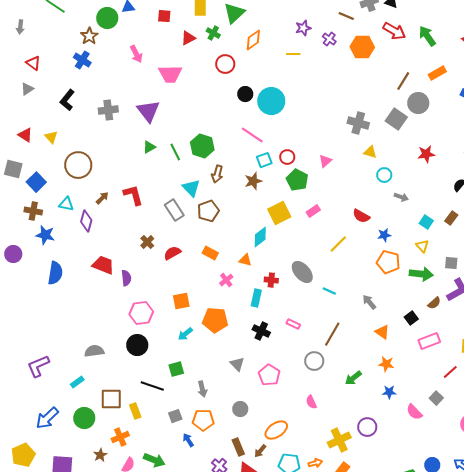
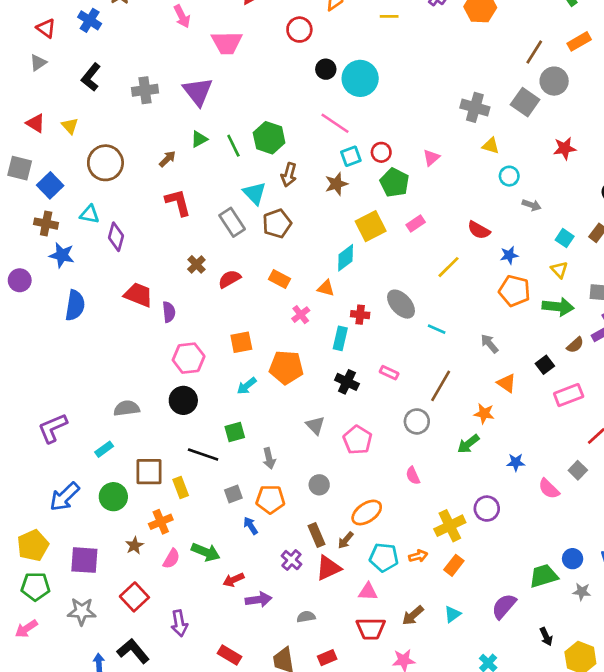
blue cross: (82, 60) -> (90, 20), moved
brown arrow: (102, 198) -> (167, 159), moved
orange star: (386, 364) -> (484, 414), moved

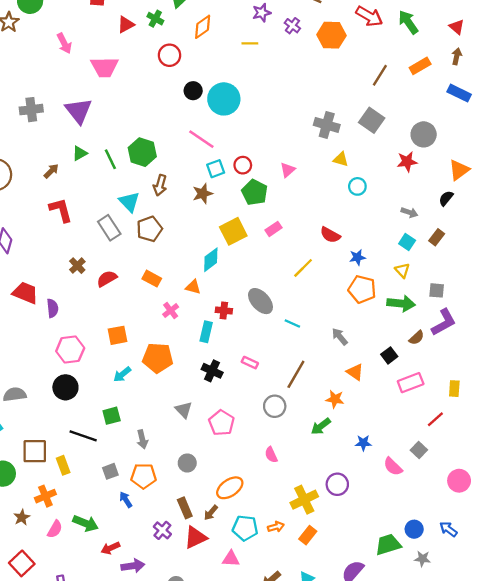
gray circle: (554, 81) -> (424, 134), moved
gray arrow: (532, 205) -> (409, 212), moved

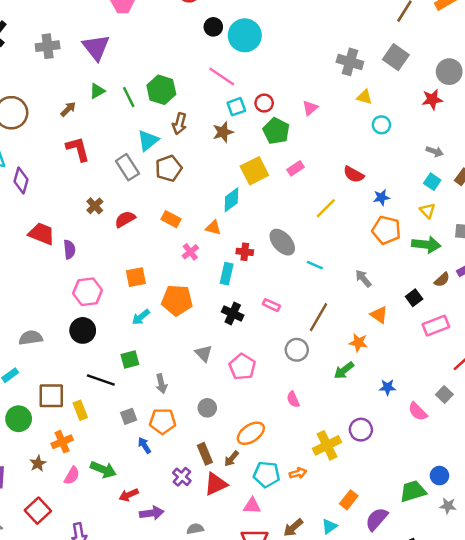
cyan triangle: (129, 202) -> (148, 141), turned 35
orange rectangle: (308, 535) -> (349, 500), moved

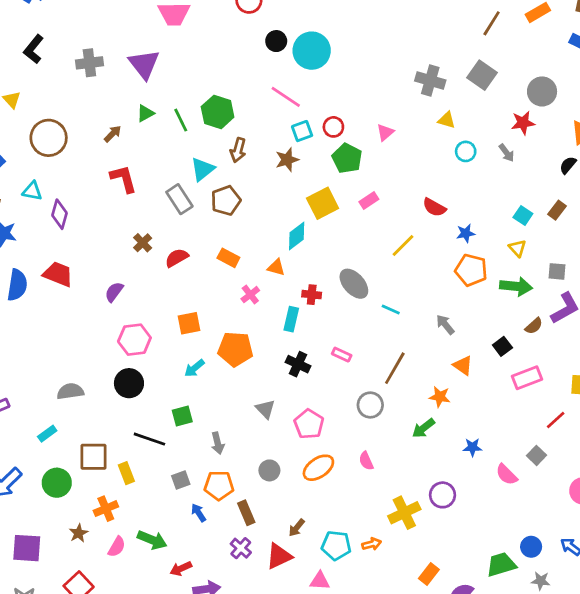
gray arrow: (435, 151) -> (507, 153), moved, turned 35
red trapezoid: (42, 234) -> (58, 274), moved
purple semicircle: (69, 249) -> (114, 292), turned -138
orange ellipse: (251, 433) -> (318, 468), moved
brown rectangle: (205, 454) -> (246, 513), moved

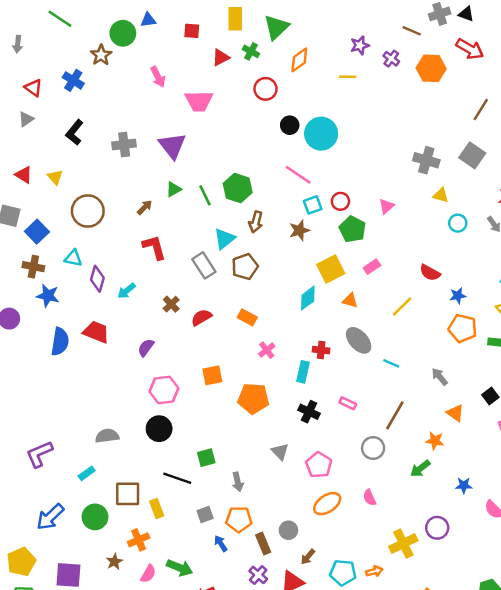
orange triangle: (276, 267) -> (350, 300), moved
cyan arrow: (194, 368) -> (126, 291), moved
gray circle: (269, 470) -> (288, 530), moved

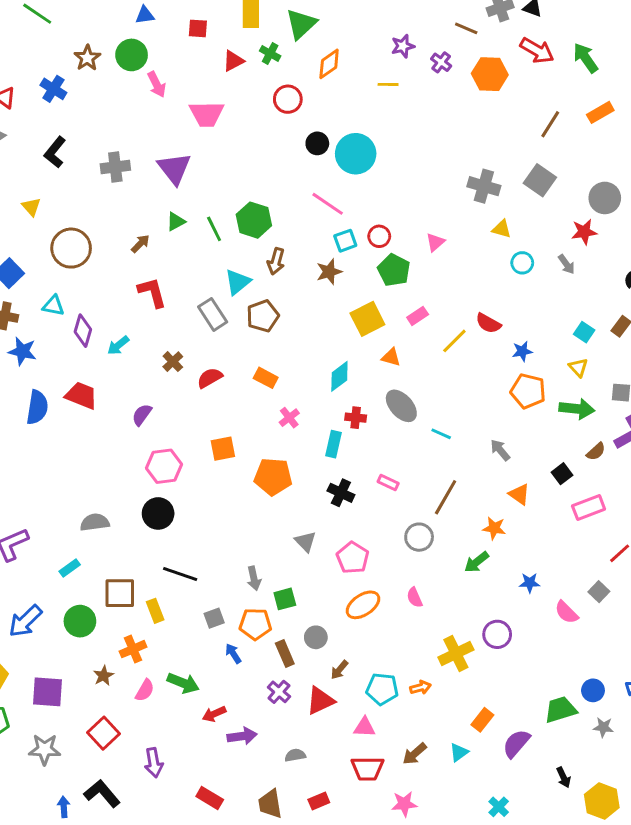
green circle: (123, 33) -> (132, 55), moved
cyan diamond: (308, 298) -> (339, 376), moved
yellow line: (402, 307) -> (454, 341), moved
green square: (206, 458) -> (285, 599), moved

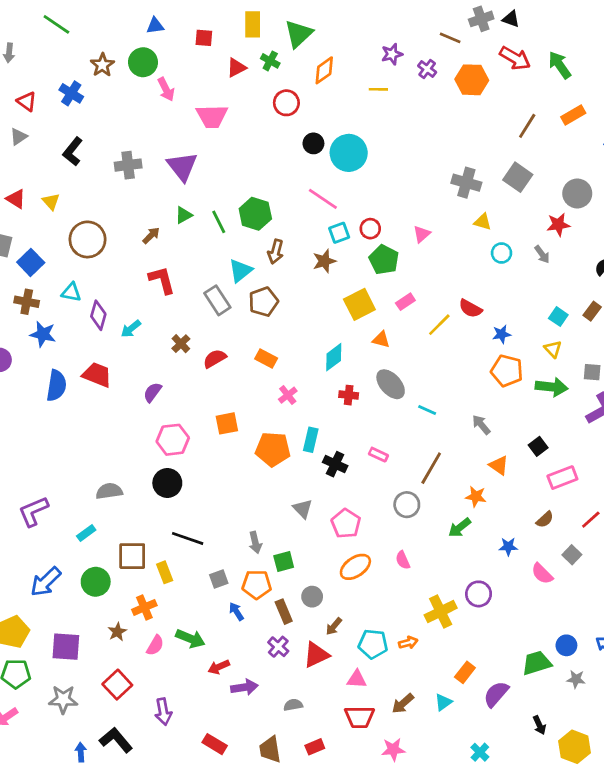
cyan rectangle: (334, 444) -> (311, 440), moved
brown semicircle: (596, 452) -> (545, 520), moved

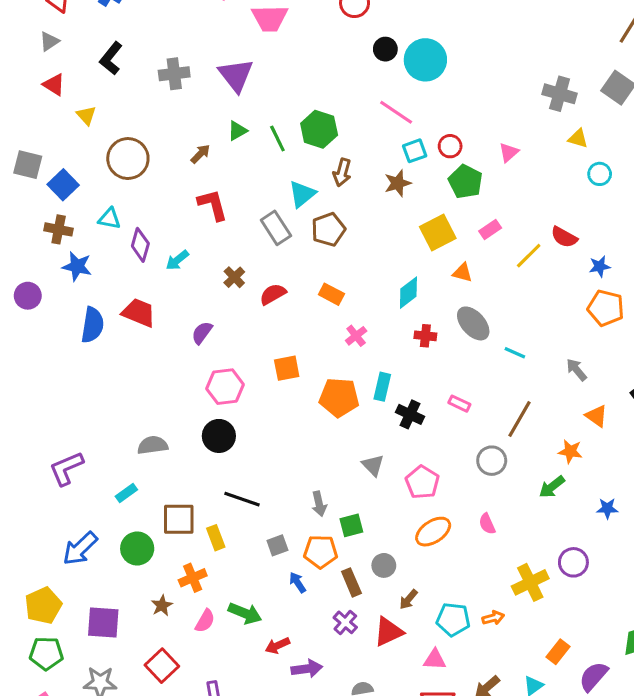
red triangle: (16, 199) -> (54, 85), moved

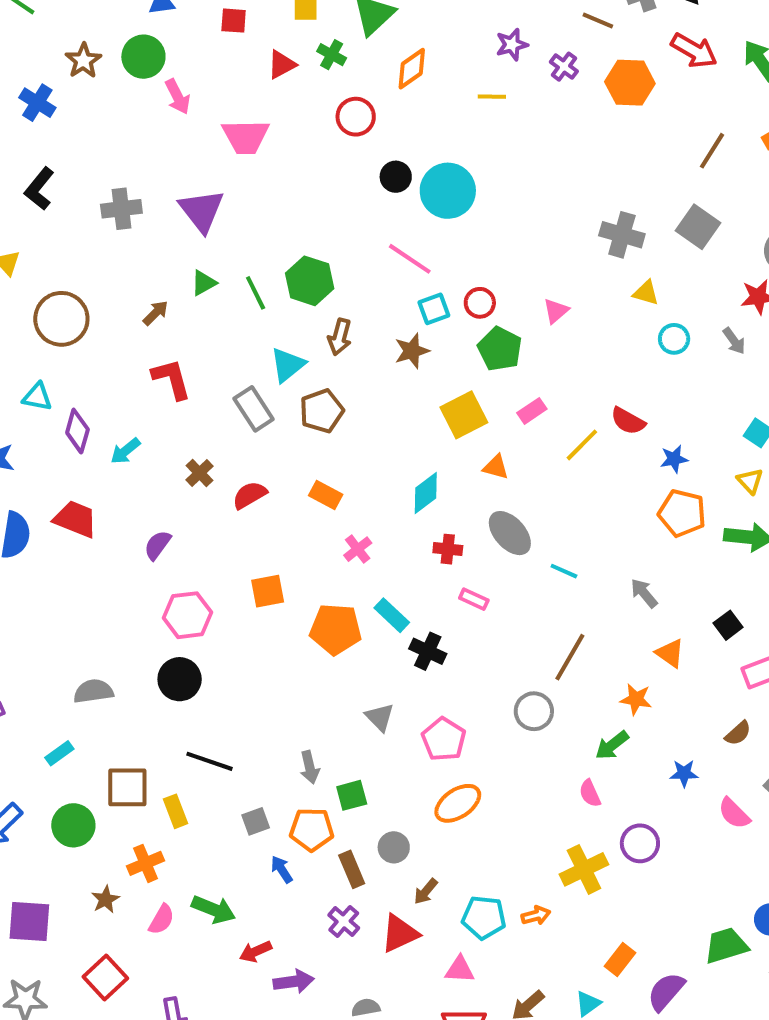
cyan rectangle: (382, 387) -> (392, 615), turned -60
pink rectangle: (459, 404) -> (474, 599), moved
pink semicircle: (487, 524) -> (590, 793), moved

